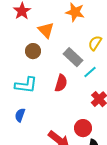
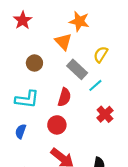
orange triangle: (46, 30) -> (63, 42), moved
red circle: (83, 128) -> (57, 125), moved

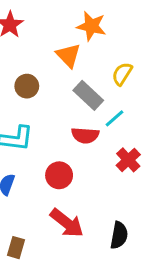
red semicircle: (64, 97) -> (85, 135), moved, turned 78

